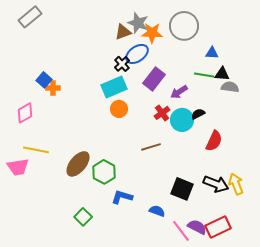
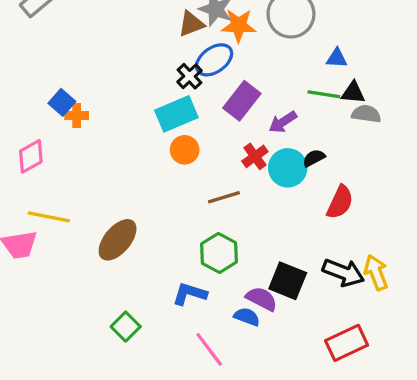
brown line: (151, 147) -> (224, 197), moved
green hexagon: (104, 172) -> (219, 253), moved
purple semicircle: (197, 227) -> (262, 299), moved
pink line: (181, 231) -> (209, 349), moved

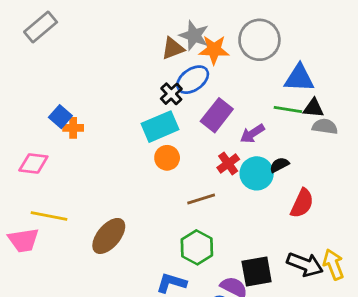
blue triangle: (337, 58) -> (299, 78), size x1.6
pink diamond: (31, 156) -> (33, 163), turned 36
black square: (288, 281) -> (257, 272), turned -32

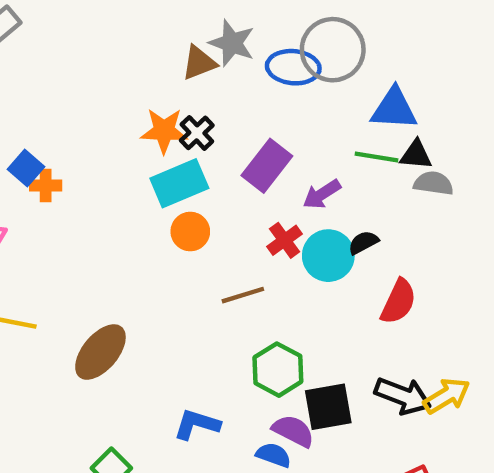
orange star: (214, 50) -> (164, 131), moved
blue ellipse: (193, 80) -> (293, 67), moved, turned 40
green hexagon: (197, 247) -> (278, 370), moved
yellow arrow: (333, 264) -> (447, 396), turned 80

